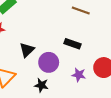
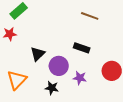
purple star: (79, 75) -> (80, 78), moved

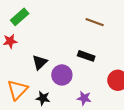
purple star: (80, 78) -> (84, 98), moved
black star: (52, 88) -> (43, 98), moved

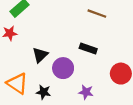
orange triangle: (18, 90) -> (17, 83), turned -40

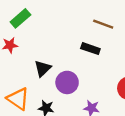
black rectangle: (88, 48) -> (90, 49), moved

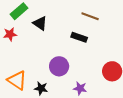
black triangle: (43, 68) -> (40, 23), moved, turned -42

